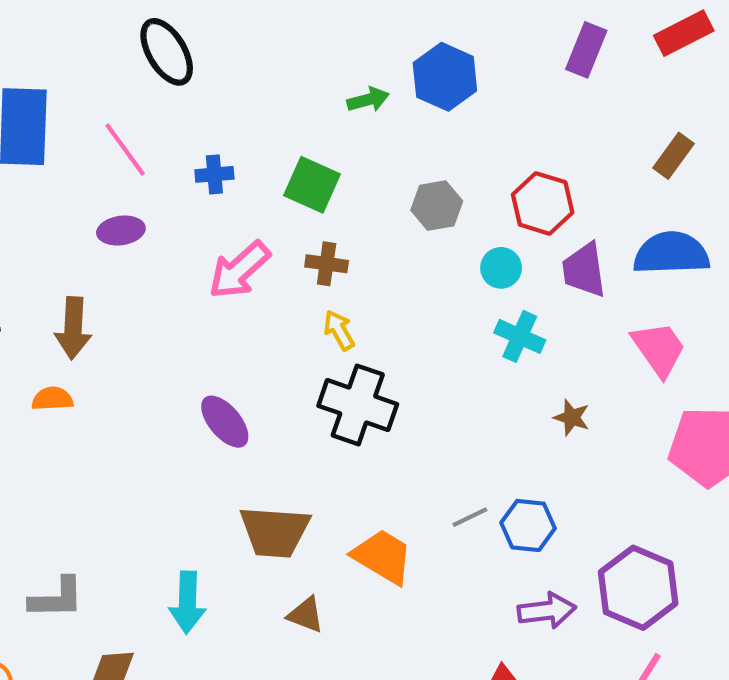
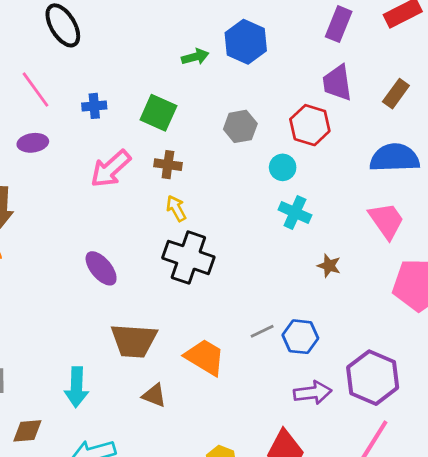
purple trapezoid: (584, 270) -> (337, 83), moved

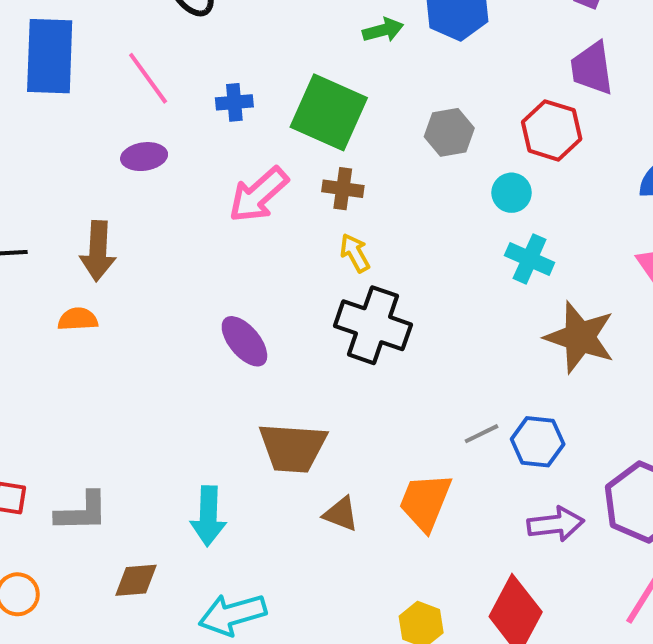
green square: (158, 113) -> (329, 112), size x1.4
brown star: (329, 266) -> (580, 337), size x2.0
orange trapezoid: (205, 357) -> (425, 502), moved, turned -99
brown triangle: (154, 395) -> (341, 514), moved

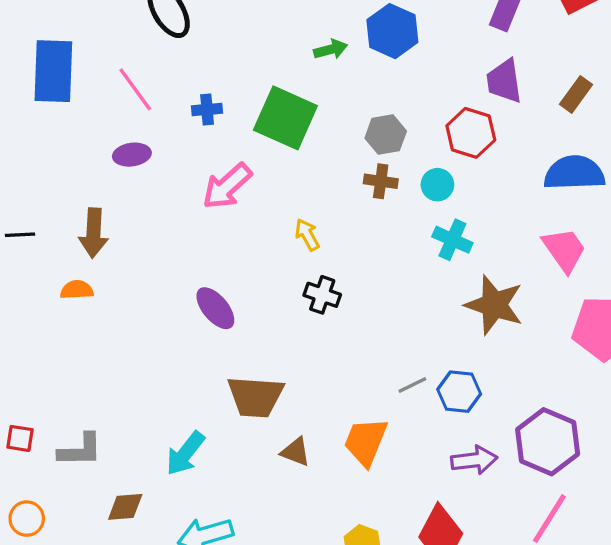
brown cross: (343, 189) -> (381, 181), moved
black cross: (373, 325) -> (322, 295), size x0.6
cyan arrow: (208, 516) -> (185, 453), turned 36

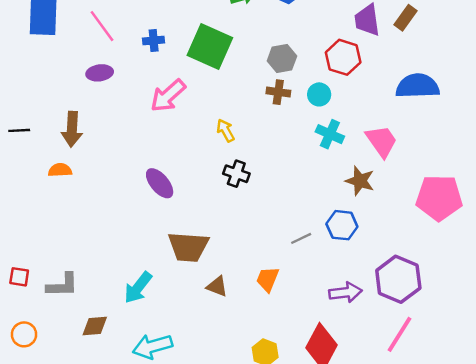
brown rectangle: (576, 94) -> (406, 18), moved
pink trapezoid: (564, 250) -> (382, 141), moved
brown star: (494, 305) -> (360, 181), size x0.7
blue hexagon: (459, 392) -> (342, 225), moved
orange trapezoid: (366, 442) -> (268, 279), size x0.7

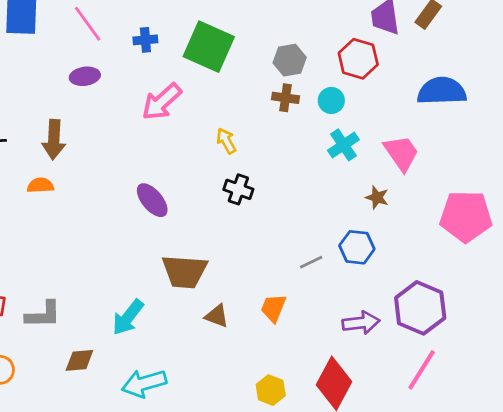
cyan cross: (330, 134) -> (343, 145), turned 32
brown star: (360, 181) -> (377, 197), size x0.7

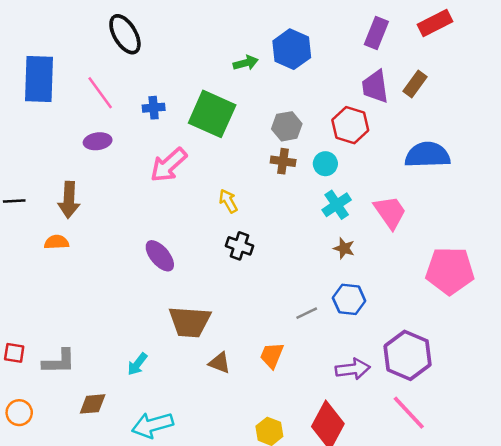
brown star: (377, 197) -> (344, 248), moved
cyan arrow: (128, 317) -> (137, 364), size x0.7
pink line: (422, 370) -> (409, 413), turned -75

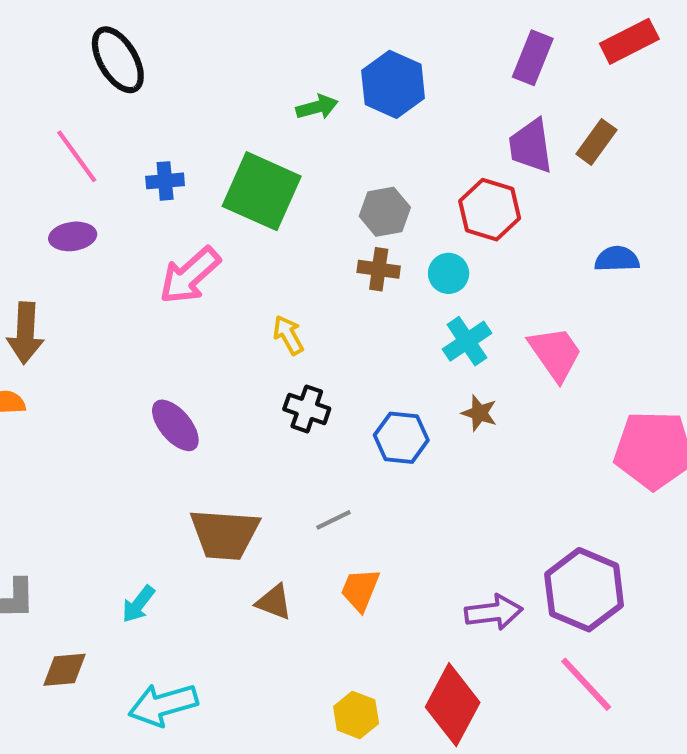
blue semicircle: (427, 155) -> (617, 259), size x0.6
blue hexagon: (349, 299) -> (401, 438), moved
gray line: (307, 313) -> (333, 520), moved

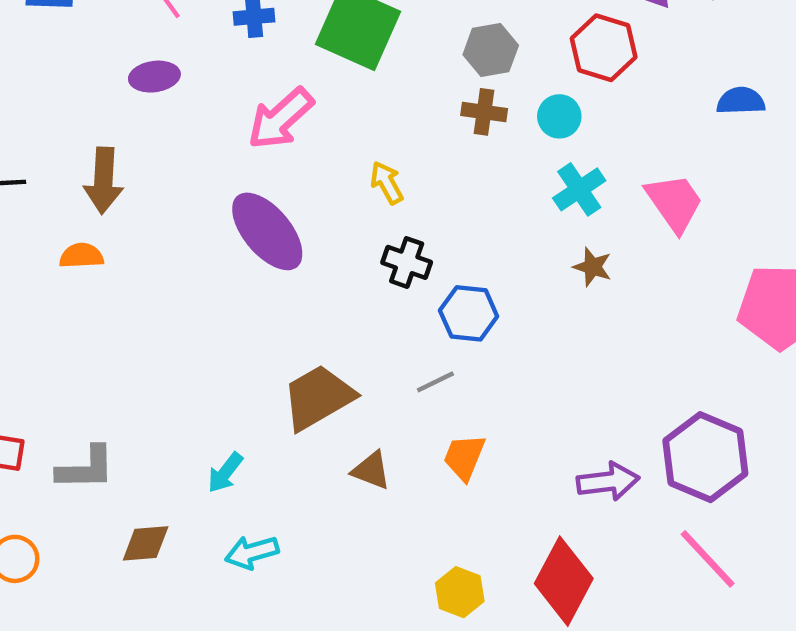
purple ellipse: (175, 425) -> (267, 231), moved, size x1.4
blue hexagon: (401, 438) -> (469, 313), moved
brown trapezoid: (225, 534) -> (318, 397), turned 146
cyan arrow: (163, 705) -> (252, 552), moved, size x0.7

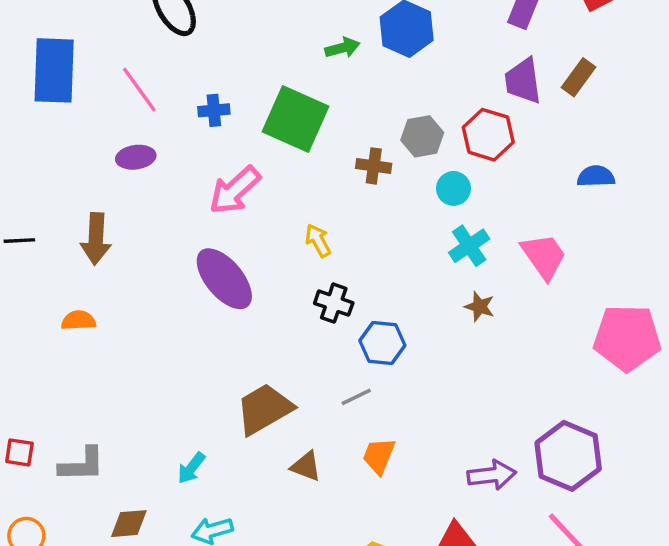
gray hexagon: (491, 50) -> (422, 136), moved
brown cross: (484, 112) -> (374, 166), moved
orange semicircle: (81, 256) -> (78, 320), moved

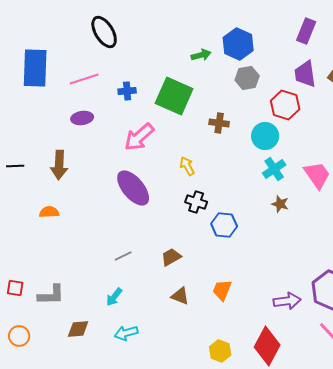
pink line: (139, 89) -> (84, 79), turned -72
gray hexagon: (422, 136) -> (247, 78), moved
cyan circle: (454, 188) -> (265, 136), size x1.4
gray line: (356, 397) -> (123, 256), moved
brown trapezoid: (264, 409) -> (171, 257), moved, size x0.6

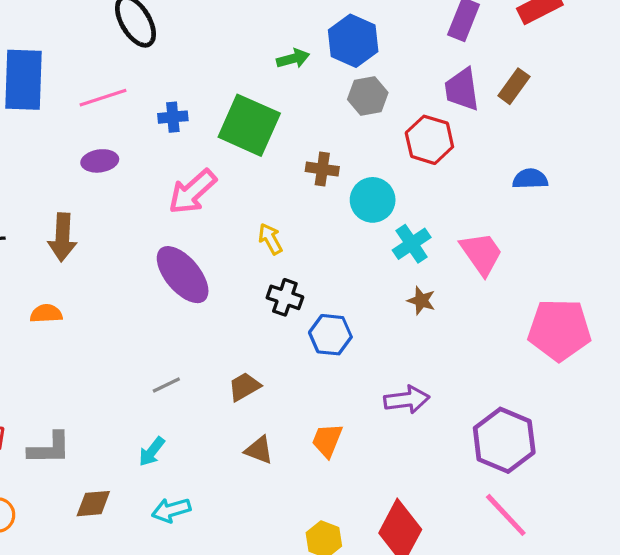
cyan circle: (265, 136) -> (373, 200), moved
purple arrow: (287, 301) -> (407, 400), moved

